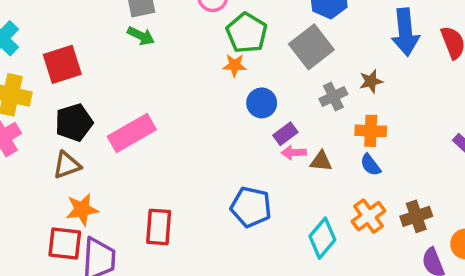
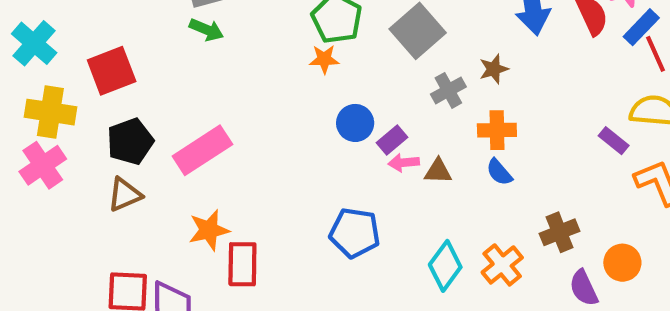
blue circle: (262, 103) -> (355, 123), moved
orange star: (82, 209) -> (209, 230), moved
orange cross: (369, 216) -> (502, 265), moved

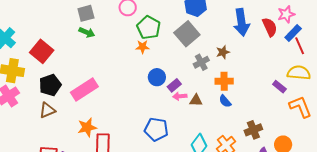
red square: (112, 71) -> (42, 51), turned -30

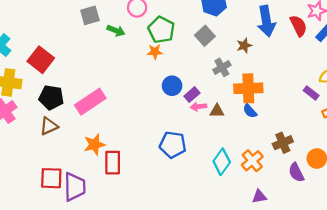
green arrow: (87, 32) -> (116, 31), moved
gray square: (187, 34) -> (205, 36), size x0.7
brown star: (223, 52) -> (244, 45), moved
orange cross: (224, 81) -> (248, 88), size x1.4
black pentagon: (50, 85) -> (51, 98), turned 30

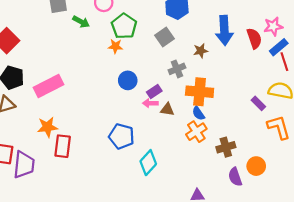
purple rectangle: (192, 95) -> (154, 92), moved
orange cross: (252, 161) -> (196, 132), moved
cyan diamond: (222, 162) -> (148, 163), moved

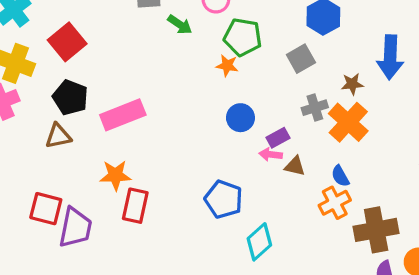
green pentagon: (124, 26) -> (243, 37), turned -30
orange cross: (200, 92) -> (348, 122), moved, turned 32
brown cross: (226, 147) -> (376, 230), size x1.5

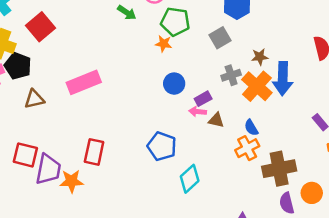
blue arrow: (390, 57) -> (283, 79), moved
black pentagon: (70, 97) -> (18, 66), moved
orange star: (115, 175) -> (71, 181), moved

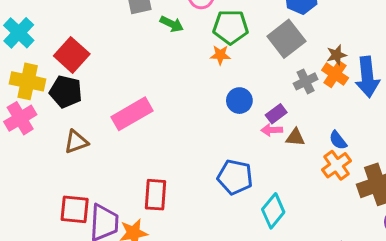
gray square: (220, 38) -> (286, 39), size x1.4
black pentagon: (18, 66) -> (66, 92), moved
orange cross: (257, 86) -> (335, 74), moved, size x0.7

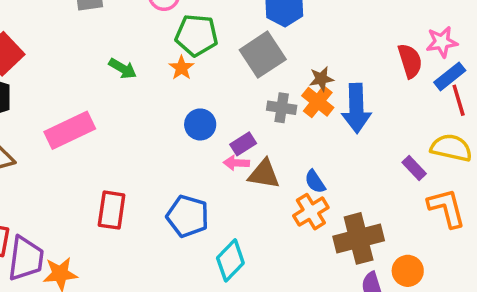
green arrow: (172, 24) -> (123, 69), moved
orange star: (220, 55) -> (181, 68), turned 30
gray cross: (306, 81) -> (282, 108), turned 30
brown triangle: (295, 137) -> (264, 174), size x1.4
red rectangle: (156, 195) -> (112, 210), moved

